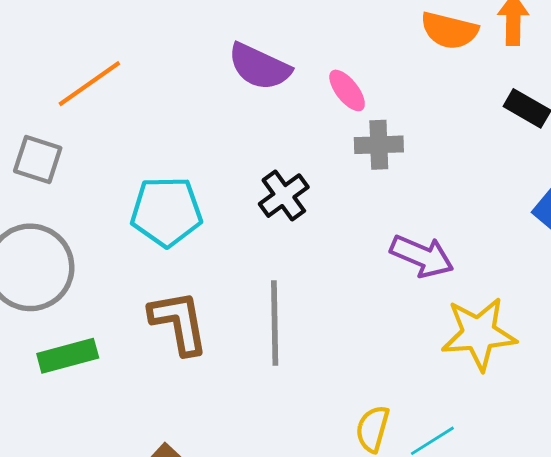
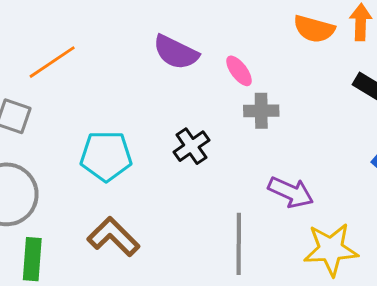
brown L-shape: (179, 322) -> (113, 237), turned -36
gray line: (275, 323) -> (239, 244), moved
green rectangle: (68, 356) -> (32, 259), turned -72

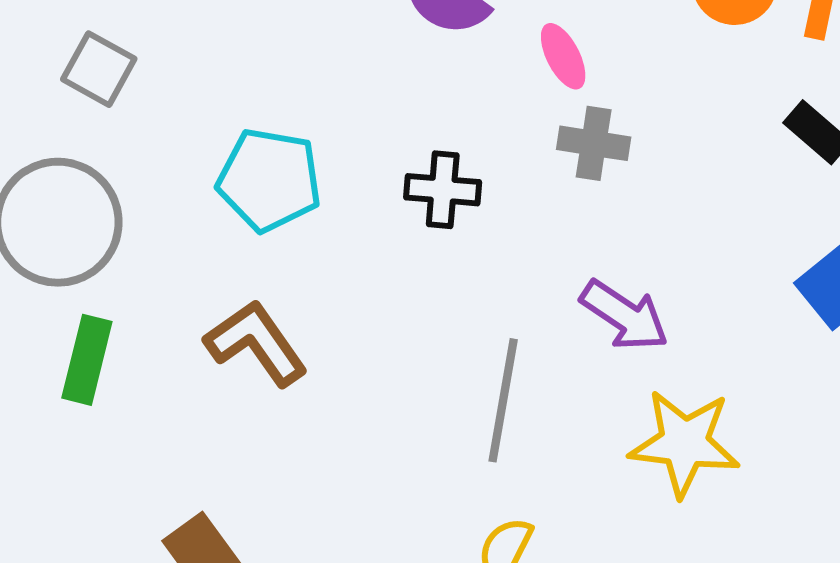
black cross: (191, 146) -> (443, 190), turned 30

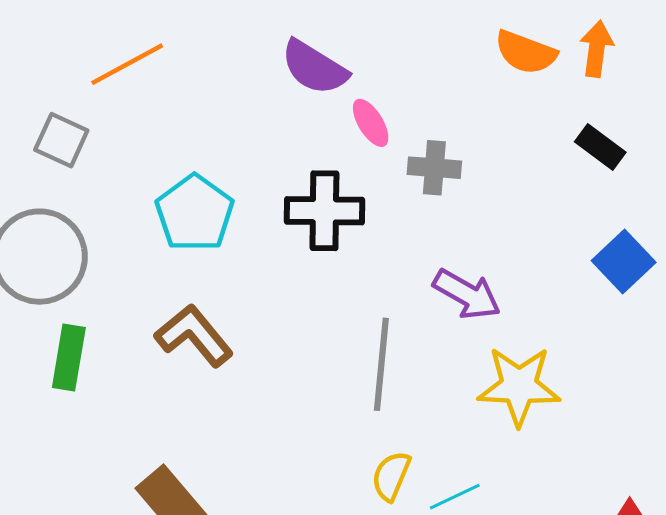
pink ellipse: (563, 56) -> (371, 123), moved
cyan pentagon: (269, 180) -> (195, 213), turned 30
black cross: (443, 190) -> (324, 211), size x1.4

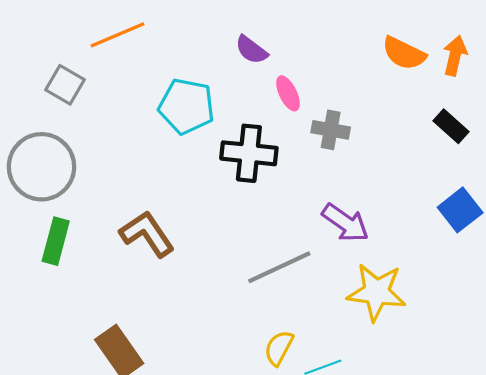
purple semicircle: (314, 67) -> (251, 50), size x0.7
cyan pentagon: (195, 213) -> (186, 106), moved, turned -30
gray line: (381, 364) -> (279, 267), turned 54

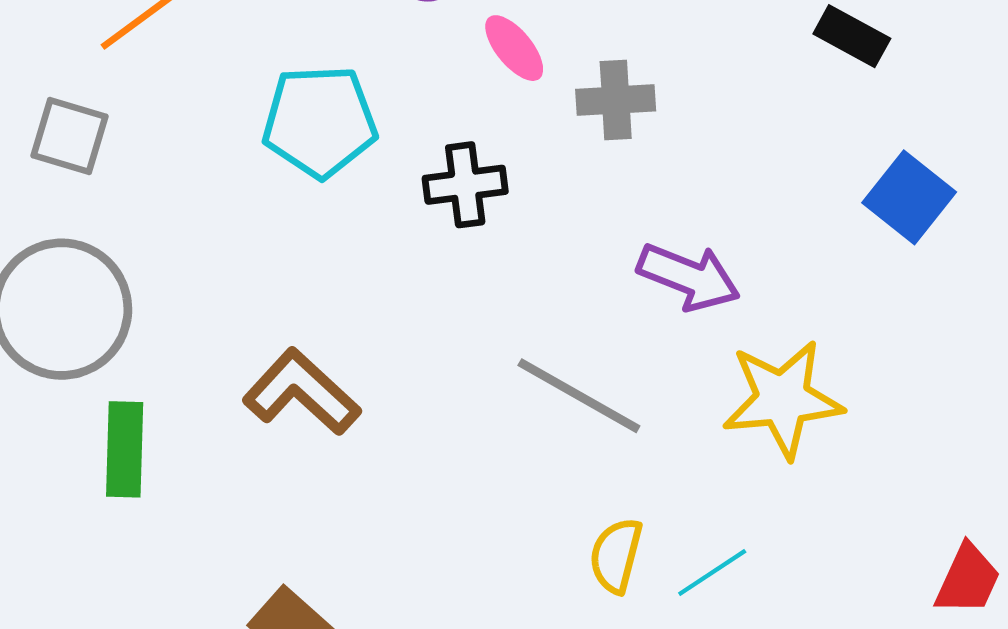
black cross: (249, 153) -> (465, 185), size x0.7
gray line: (279, 267) -> (579, 396), turned 68

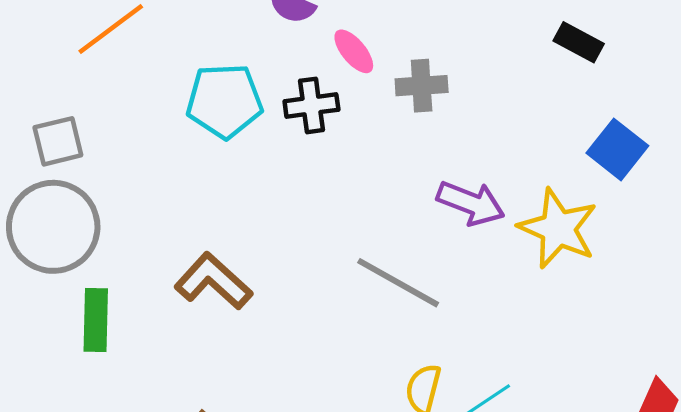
gray square: (69, 136) -> (58, 141), moved, turned -30
black cross: (465, 185) -> (311, 105), moved
yellow star: (783, 399) -> (558, 228), moved, turned 30

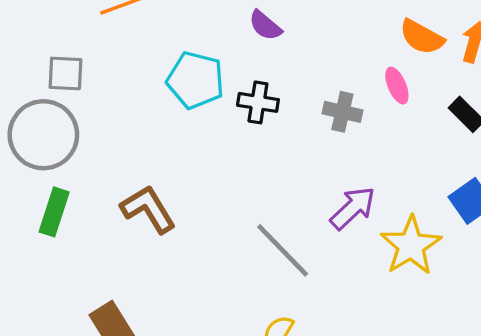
pink ellipse: (354, 51) -> (397, 86), moved
purple arrow: (471, 203) -> (353, 208), turned -81

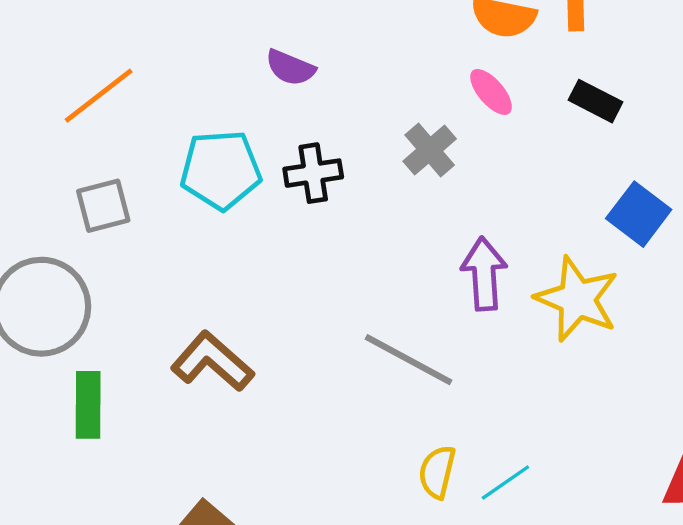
gray square: (65, 73) -> (103, 206), moved
gray cross: (342, 112) -> (430, 150), turned -36
purple arrow: (353, 208) -> (484, 274), turned -33

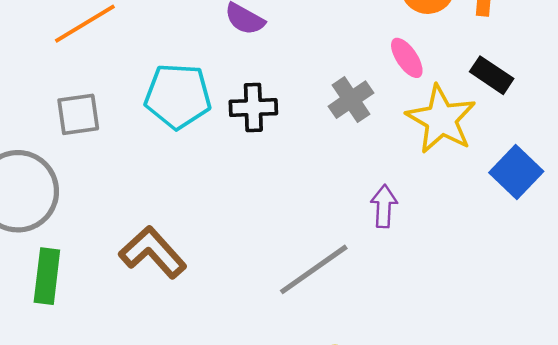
purple arrow: (484, 274) -> (384, 206), size x0.7
yellow star: (577, 299) -> (441, 119), moved
gray line: (408, 360) -> (314, 269), turned -70

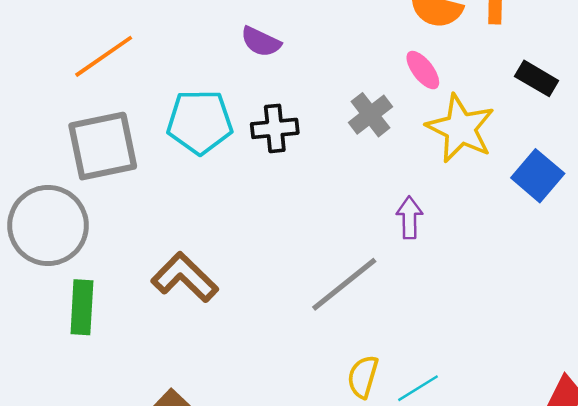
black rectangle: (492, 75) -> (537, 78), moved
gray square: (78, 114) -> (103, 146), size x1.6

